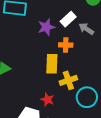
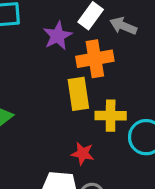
orange cross: (66, 45) -> (95, 59), size x1.5
yellow cross: (68, 80) -> (111, 116), turned 30

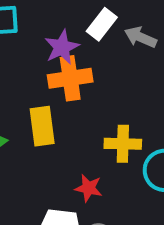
orange cross: (95, 59) -> (70, 78), moved
yellow rectangle: (78, 94) -> (42, 126), moved

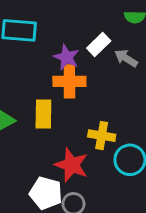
purple star: (62, 47) -> (67, 57), turned -30
red star: (89, 188) -> (71, 165), size x1.6

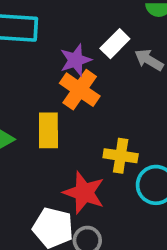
purple star: (67, 57) -> (76, 60), turned 30
orange cross: (69, 81) -> (80, 90), turned 36

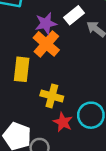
yellow cross: (121, 156) -> (52, 96), moved
red star: (84, 193) -> (63, 122), moved, size x0.7

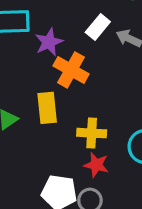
purple star: (46, 23) -> (49, 42), moved
red star: (63, 122) -> (96, 165), moved

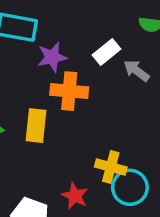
orange cross: (71, 70) -> (69, 91), turned -36
yellow cross: (92, 133) -> (111, 167), moved

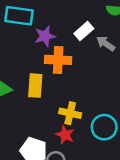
yellow cross: (111, 167) -> (70, 113), moved

